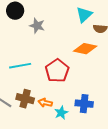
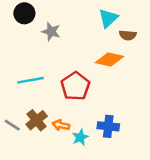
brown cross: (25, 99) -> (37, 120), turned 36

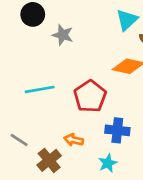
brown cross: (37, 120) -> (49, 160), moved
blue cross: (108, 126) -> (117, 130), moved
cyan star: (80, 137) -> (108, 163), moved

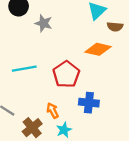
orange arrow: (74, 140) -> (53, 111), turned 49
cyan star: (108, 163) -> (64, 130), moved

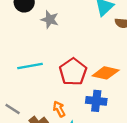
orange diamond: (98, 49) -> (106, 73), moved

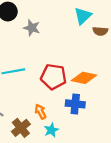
red pentagon: (73, 72) -> (53, 77), turned -30

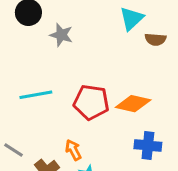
blue cross: (75, 104) -> (148, 146), moved

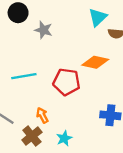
orange diamond: (133, 104) -> (95, 62), moved
orange arrow: (73, 150) -> (42, 115), moved

